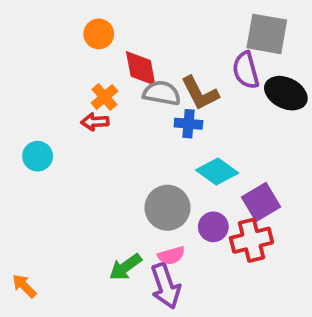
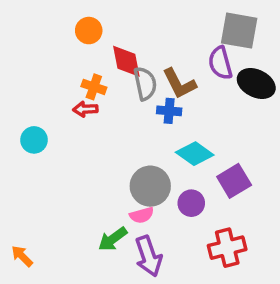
gray semicircle: (162, 93) -> (145, 84), turned 68
orange cross: (104, 97) -> (94, 87), turned -30
red cross: (251, 240) -> (227, 248), moved
pink semicircle: (171, 255) -> (142, 215), moved

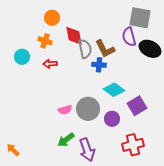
orange cross: (94, 87) -> (45, 41), moved
cyan circle: (34, 140) -> (22, 57), moved
pink semicircle: (142, 215) -> (65, 110), moved

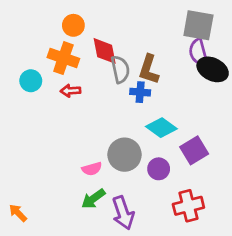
purple semicircle: (129, 37) -> (198, 52), moved
orange cross: (45, 41) -> (63, 58), size x1.5
brown L-shape: (105, 49) -> (149, 69), turned 45
pink semicircle: (65, 110) -> (92, 169), moved

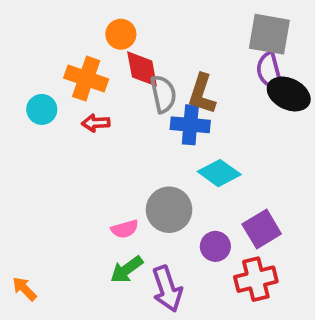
orange circle: (73, 25) -> (121, 34), moved
blue cross: (140, 92) -> (190, 125), size x1.4
purple square: (194, 150) -> (262, 229), moved
purple circle: (159, 169) -> (215, 246), moved

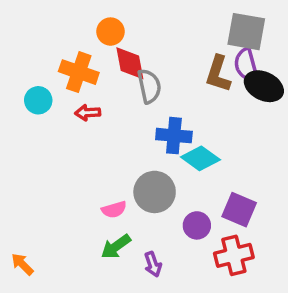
brown L-shape: (202, 94) -> (218, 74), moved
blue cross: (190, 125) -> (174, 136), moved
purple square: (262, 229) -> (239, 210), turned -36
purple arrow: (167, 289) -> (153, 264), size x0.6

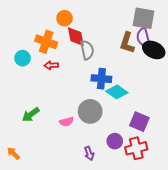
purple circle: (197, 225) -> (115, 141), moved
green arrow: (116, 247) -> (31, 114), moved

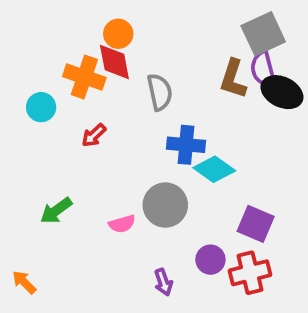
gray square: (143, 18) -> (263, 34), turned -35
red diamond: (76, 37) -> (114, 62), moved
red arrow: (51, 65) -> (94, 135), moved, turned -40

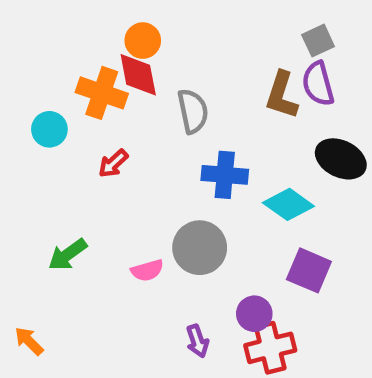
gray square: (263, 34) -> (318, 41), size x0.6
black ellipse: (282, 92) -> (341, 159), moved
cyan diamond: (214, 169) -> (288, 204), moved
red cross: (250, 273) -> (270, 348), moved

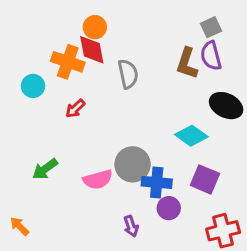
blue cross: (225, 175) -> (157, 182), moved
pink semicircle: (147, 270) -> (98, 179), size x1.4
red cross: (270, 348) -> (223, 231), moved

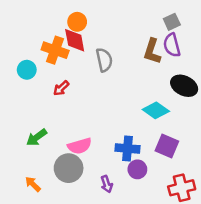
gray circle: (133, 164) -> (69, 168), moved
orange arrow: (19, 226) -> (33, 184), moved

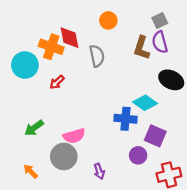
orange circle: (77, 22) -> (108, 20), moved
cyan circle: (27, 70) -> (25, 65), size x1.5
blue cross: (128, 148) -> (126, 119), moved
purple circle: (137, 169) -> (138, 155), moved

